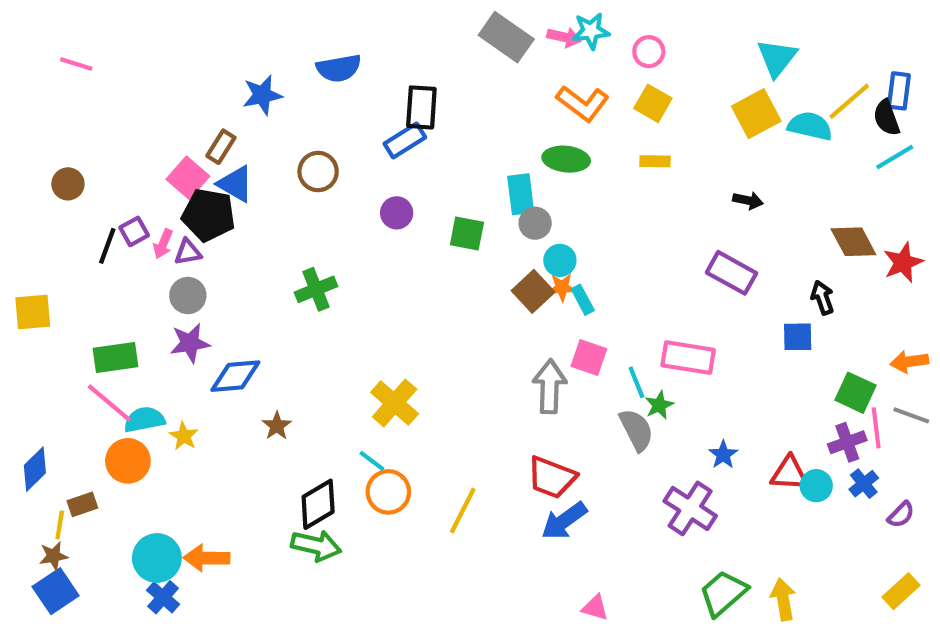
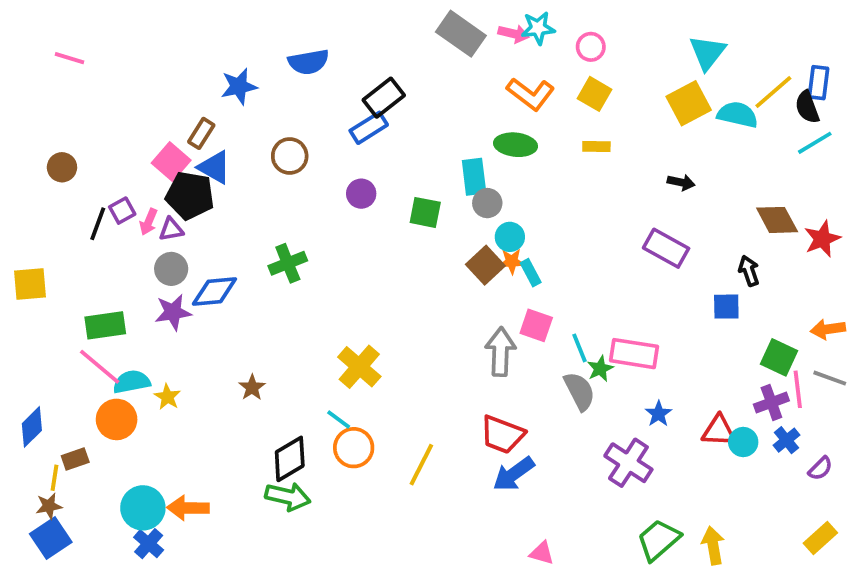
black rectangle: (421, 107) -> (384, 98), turned 48
pink rectangle: (688, 358) -> (634, 354), moved
blue diamond: (235, 376) -> (214, 291), moved

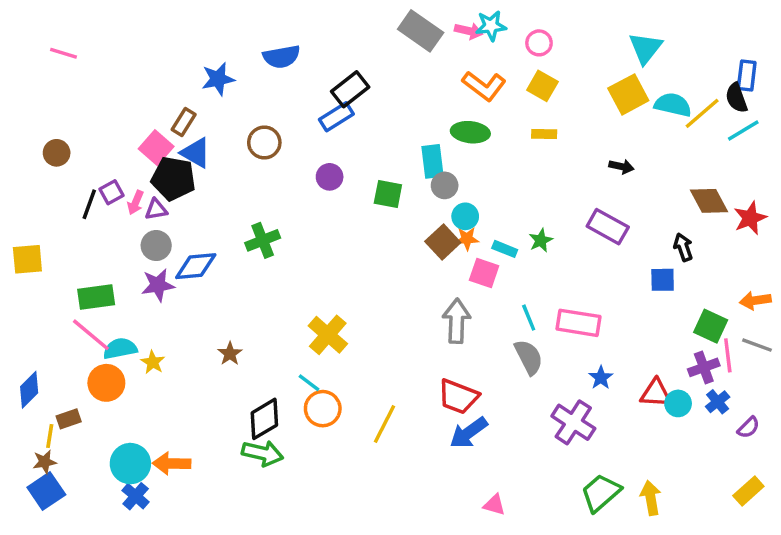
yellow line: (773, 92) -> (702, 113), moved
cyan rectangle: (531, 273) -> (505, 249), moved, turned -40
pink square: (536, 325) -> (484, 273), moved
green star: (600, 369) -> (541, 240), moved

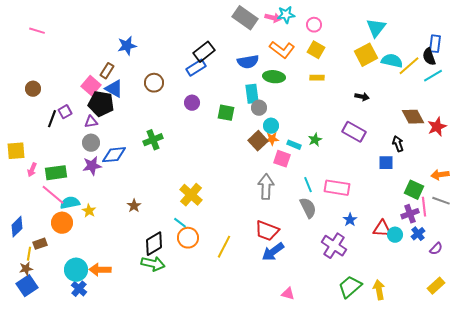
blue semicircle: (281, 57) -> (248, 62), moved
pink arrow: (136, 203) -> (32, 170), moved

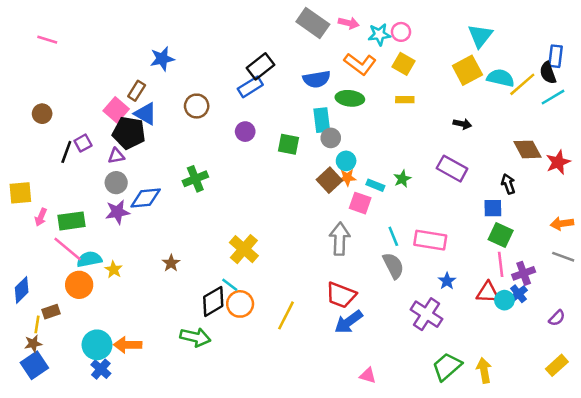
cyan star: (286, 15) -> (379, 34), moved
green square: (414, 190) -> (501, 235), moved
pink line: (424, 207) -> (501, 264), moved
blue cross: (418, 234) -> (518, 294), moved
black diamond: (154, 244) -> (213, 301), moved

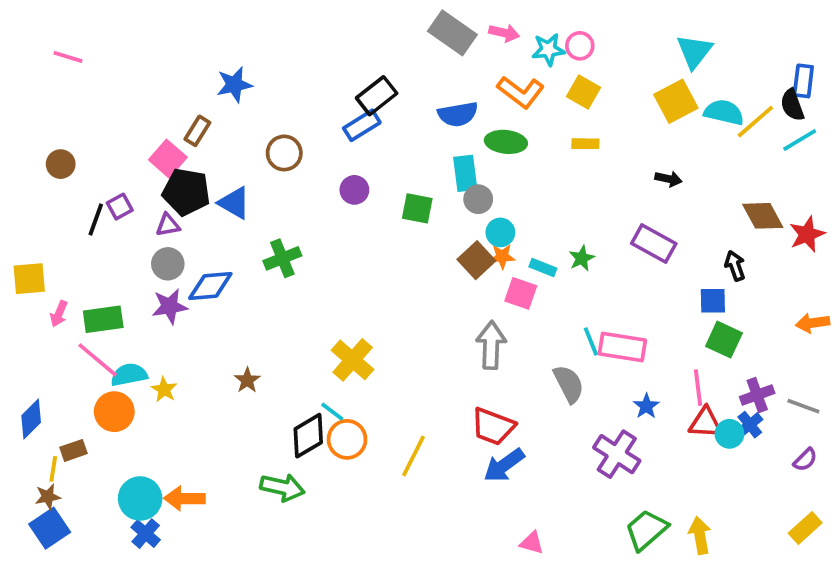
blue triangle: (146, 114) -> (234, 203), moved
cyan line: (393, 236) -> (591, 341), moved
gray line: (563, 257) -> (803, 406), moved
pink line: (501, 264) -> (698, 388), moved

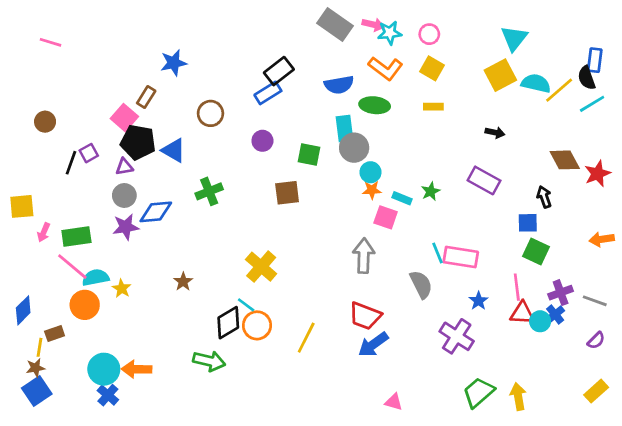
cyan star: (548, 50) -> (390, 33), moved
gray circle: (478, 199) -> (354, 148), size x1.4
brown square: (476, 260) -> (287, 193), moved, turned 36

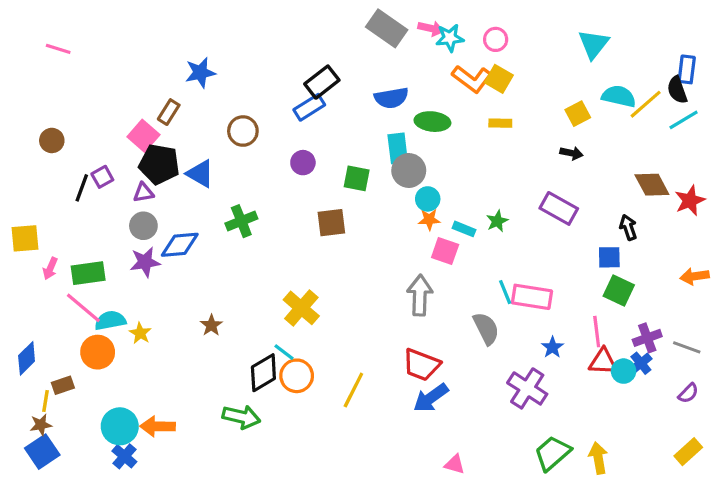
orange L-shape: (386, 68) -> (472, 79), moved
yellow square: (500, 75) -> (578, 114), moved, size x0.7

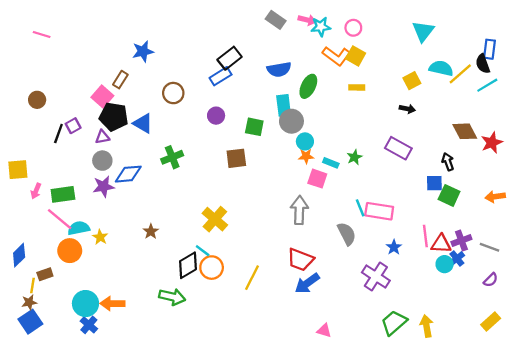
gray rectangle: (387, 28) -> (276, 20), size x0.7
green ellipse: (432, 122) -> (308, 86), turned -70
green square: (619, 291) -> (449, 195), moved
red triangle: (603, 362) -> (441, 244), moved

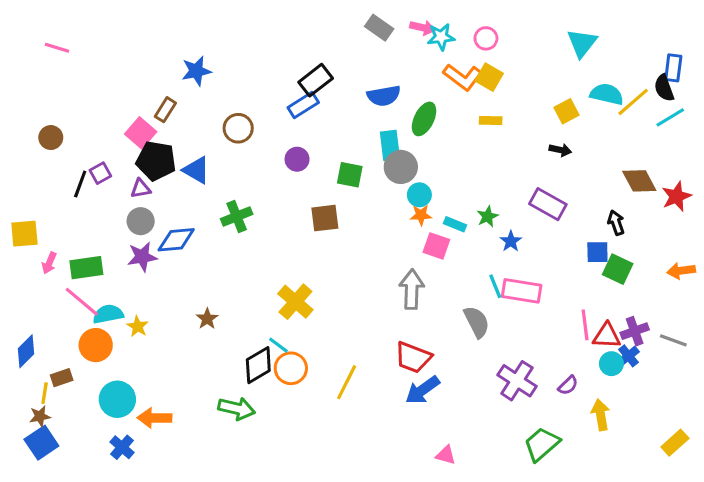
blue star: (394, 247) -> (511, 241), moved
purple semicircle: (491, 280) -> (568, 385), moved
cyan circle: (85, 304) -> (117, 399), moved
yellow arrow: (427, 326) -> (601, 415), moved

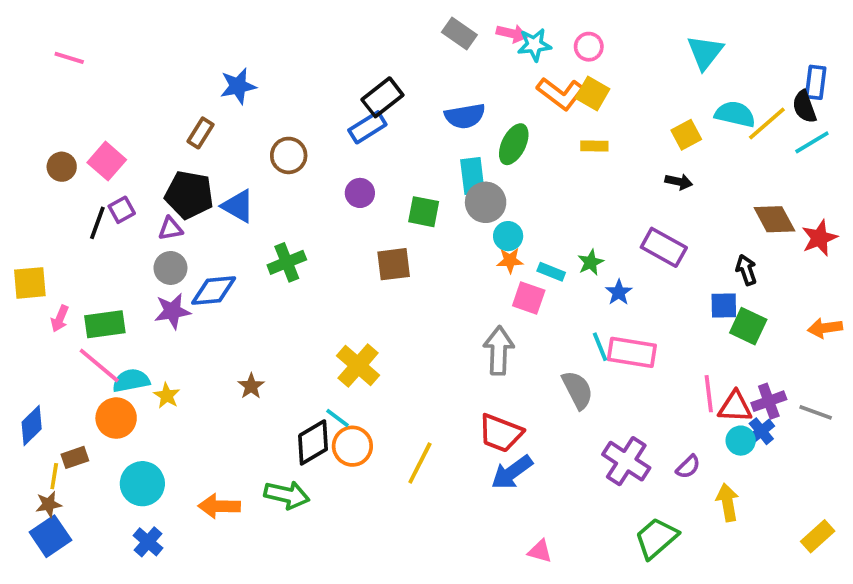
pink square: (141, 133) -> (107, 161), moved
orange arrow: (155, 418) -> (219, 506), moved

